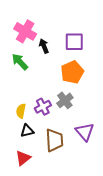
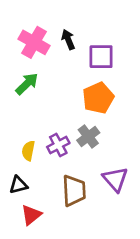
black arrow: (44, 46) -> (68, 40), moved
green arrow: (20, 62) -> (27, 84), turned 90
black triangle: (27, 131) -> (18, 185), moved

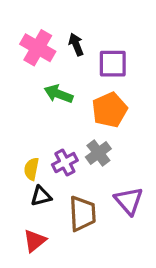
green arrow: (27, 84) -> (59, 94), moved, turned -115
black triangle: (18, 185) -> (41, 196), moved

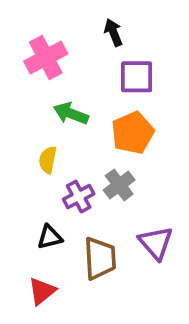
black arrow: (76, 44) -> (113, 32), moved
pink cross: (38, 48) -> (46, 58), turned 32
yellow semicircle: (31, 169) -> (48, 160), moved

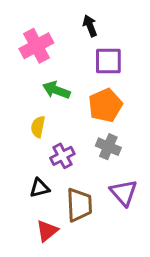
gray cross: (119, 185) -> (108, 147), moved, turned -30
red triangle: (42, 291) -> (47, 231), moved

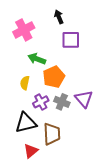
orange pentagon: (105, 105) -> (54, 77), moved
gray cross: (108, 147) -> (62, 102), moved
black triangle: (39, 188) -> (26, 123), size x1.6
purple triangle: (124, 193) -> (84, 99), moved

